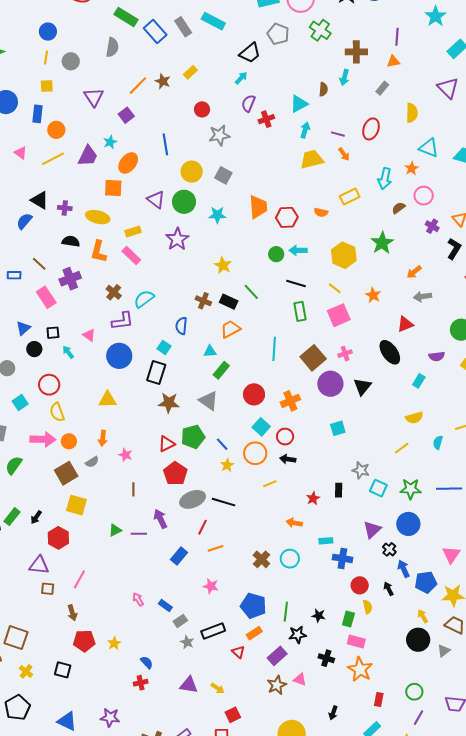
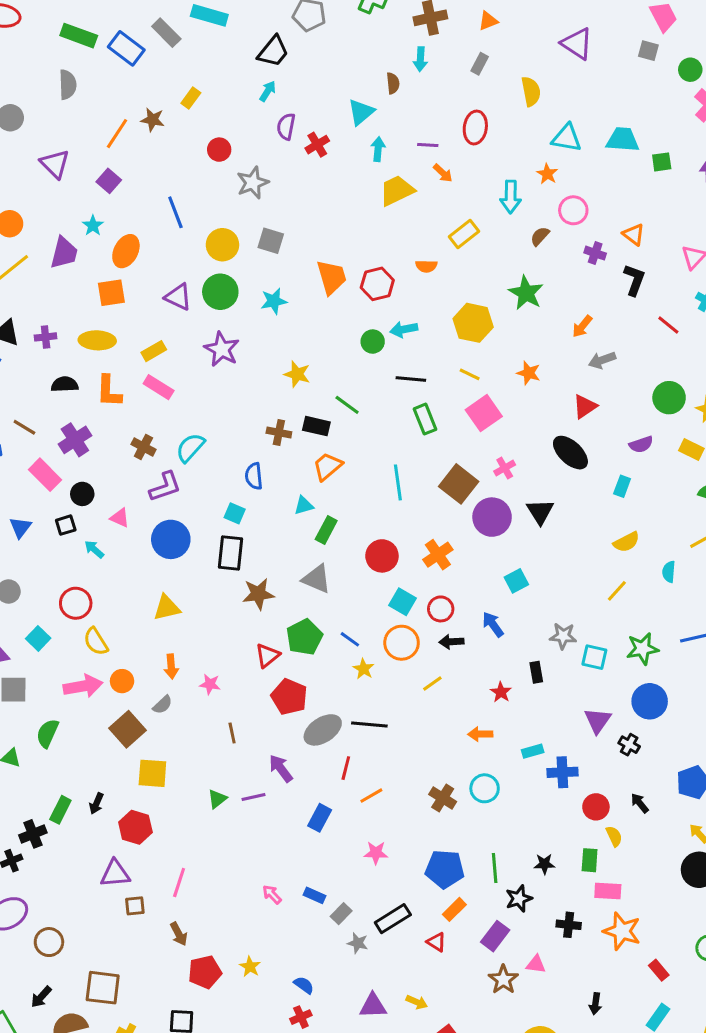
black circle: (34, 349) -> (82, 494), moved
blue arrow: (404, 569) -> (493, 624), moved
red rectangle: (379, 700) -> (659, 970), turned -40

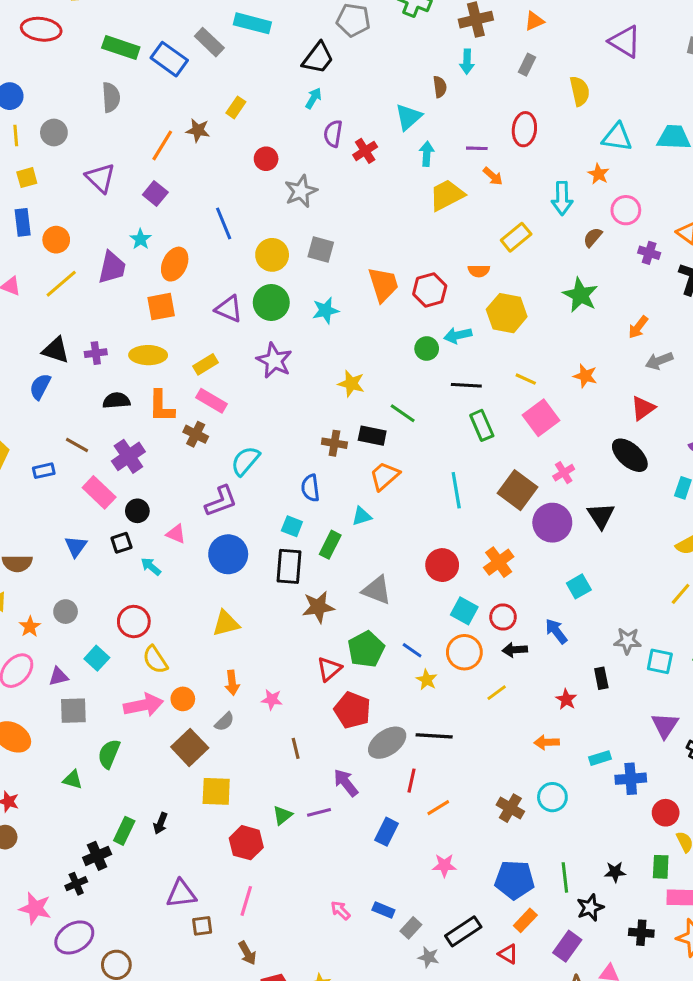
yellow hexagon: (473, 323) -> (507, 313), moved
brown cross: (143, 447) -> (196, 434), moved
green rectangle: (326, 530) -> (330, 545), moved
red hexagon: (135, 827) -> (246, 843), moved

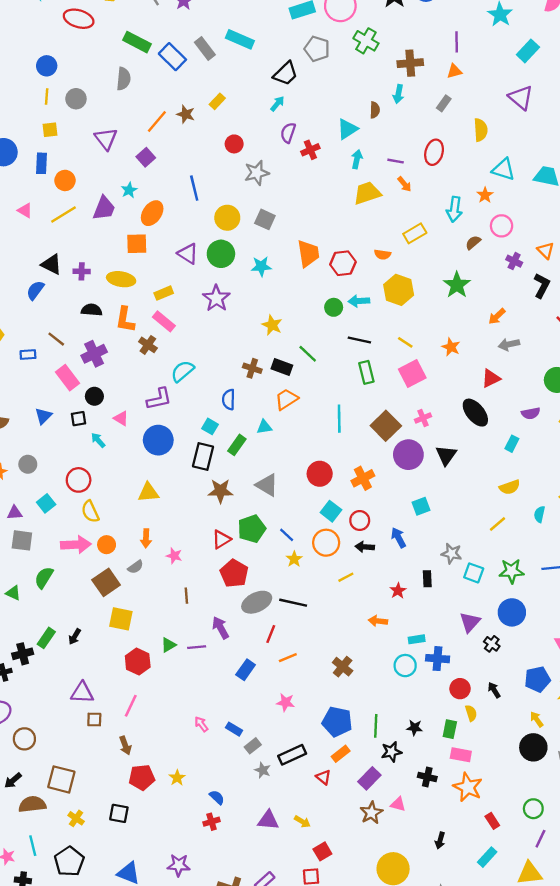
cyan circle: (552, 797) -> (405, 666), moved

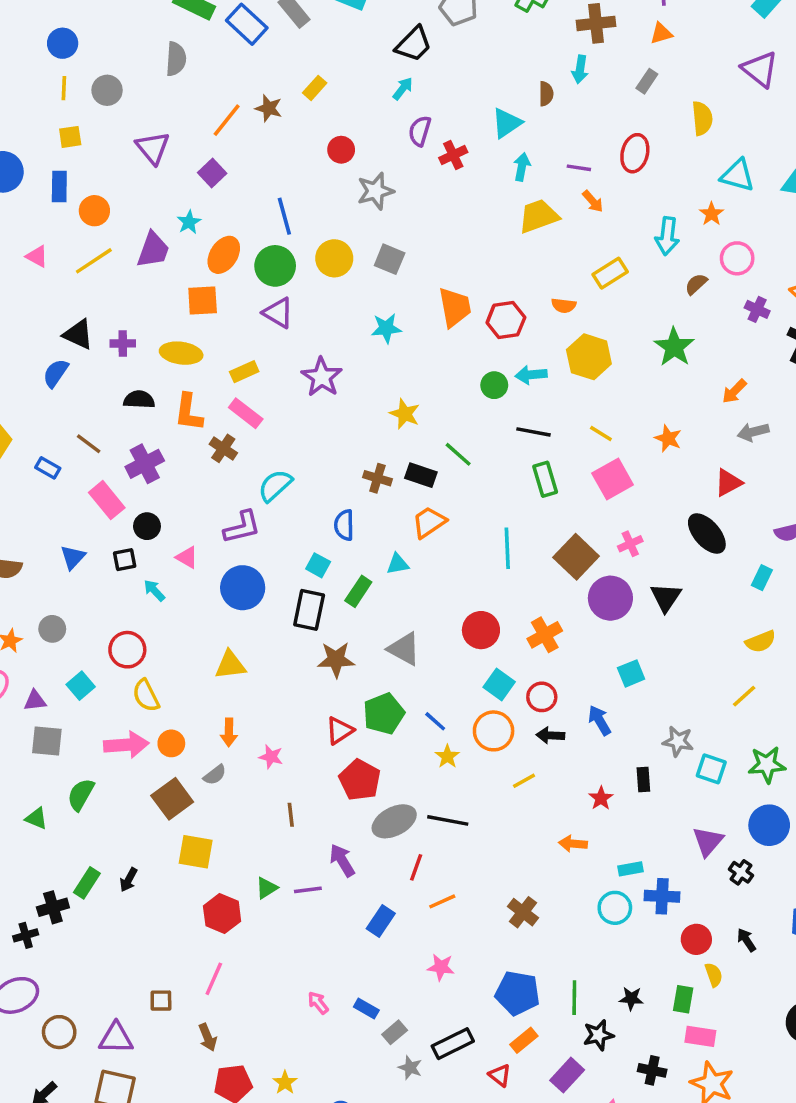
green circle: (221, 254) -> (275, 266), moved
blue rectangle: (28, 355) -> (48, 468), turned 35
purple triangle: (82, 693) -> (116, 1038), moved

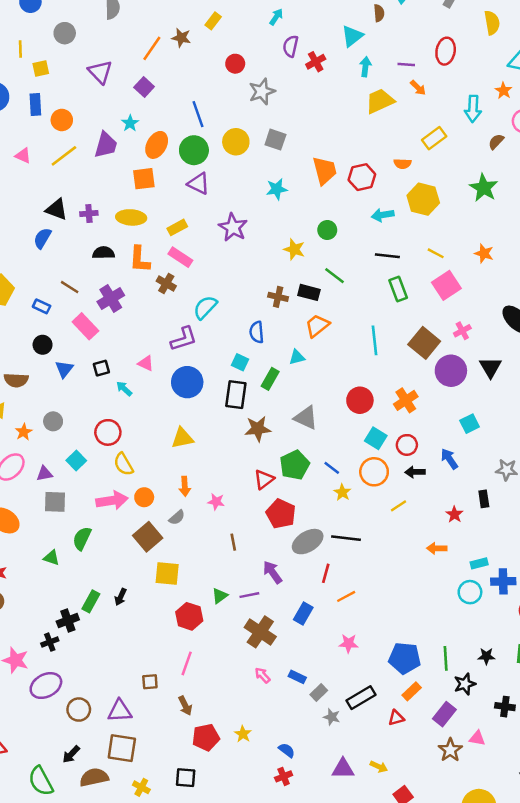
yellow line: (64, 88) -> (20, 49), moved
green circle: (494, 385) -> (327, 230), moved
black circle: (147, 526) -> (43, 345), moved
brown cross: (523, 912) -> (260, 632), moved, size x1.4
red triangle: (500, 1075) -> (396, 718), turned -49

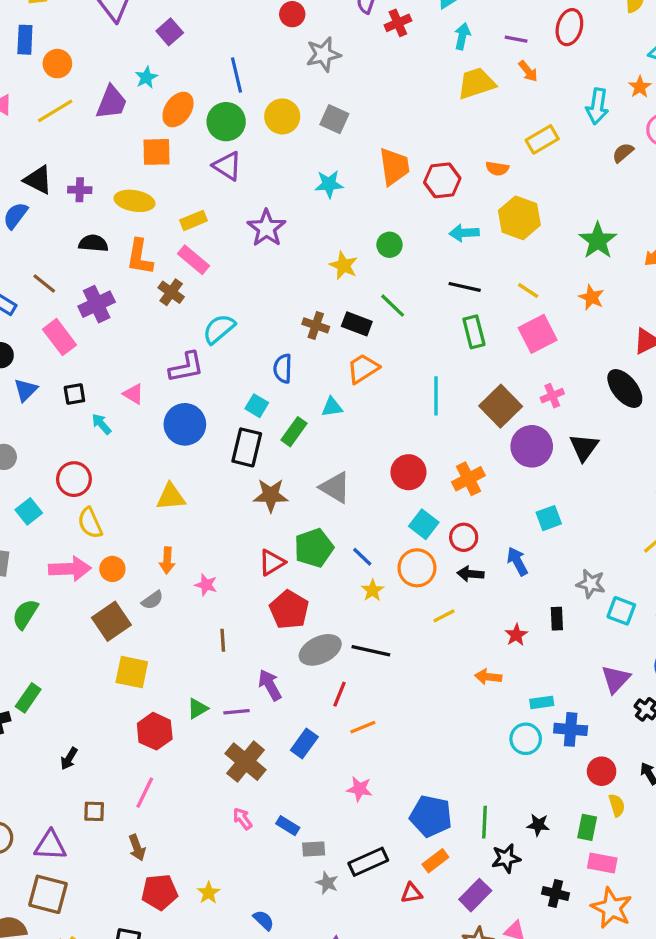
green star: (484, 188) -> (598, 241), moved
black arrow: (121, 597) -> (69, 759), moved
gray rectangle: (319, 692) -> (314, 849), turned 35

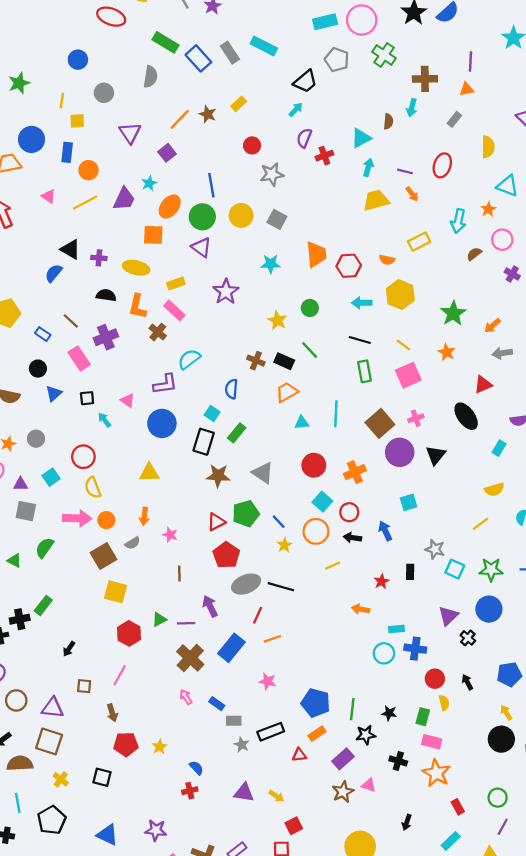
cyan triangle: (332, 407) -> (302, 423), moved
blue rectangle: (304, 744) -> (231, 648), size x1.4

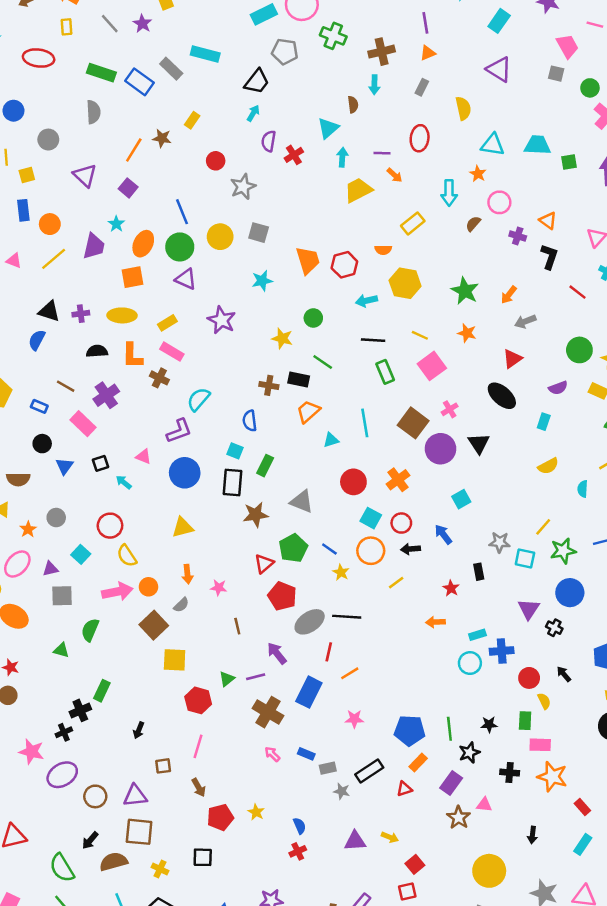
yellow line: (480, 524) -> (543, 527), moved
blue semicircle: (196, 768) -> (300, 826), turned 32

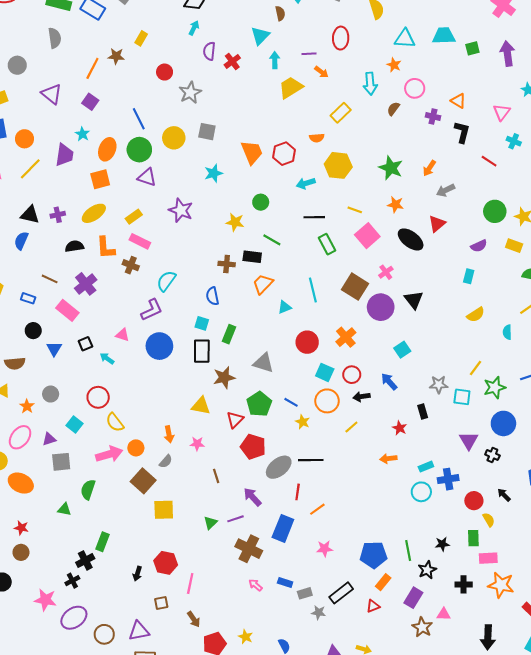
yellow ellipse: (122, 315) -> (94, 213), turned -30
black ellipse: (502, 396) -> (411, 239), moved
yellow triangle: (183, 527) -> (201, 406), moved, turned 30
red hexagon: (198, 700) -> (166, 563), moved
black arrow: (532, 835) -> (488, 637), size x1.6

